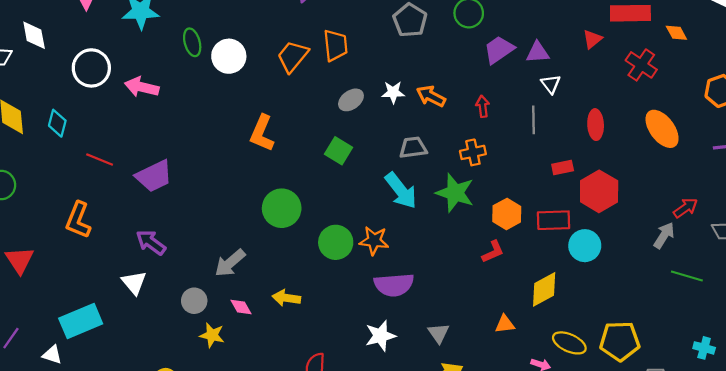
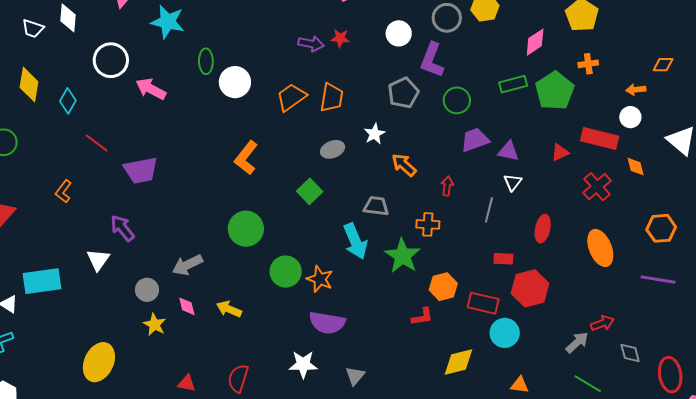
white star: (393, 92) -> (375, 134), moved, turned 30
orange L-shape: (78, 220) -> (64, 191), size x0.7
orange triangle: (505, 324) -> (520, 385), moved

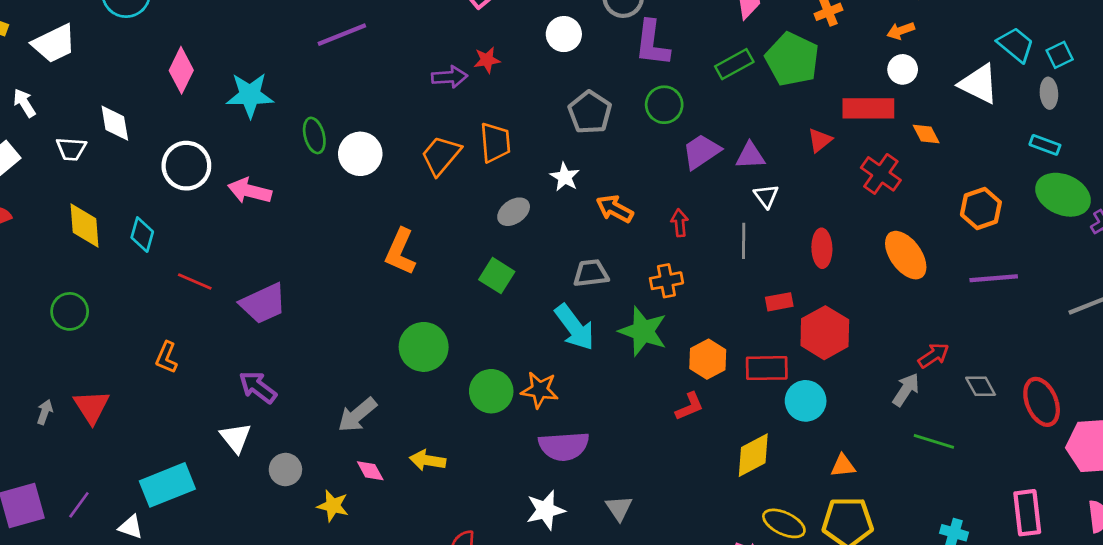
purple L-shape: (432, 60) -> (652, 43), moved
gray circle: (147, 290) -> (285, 470), moved

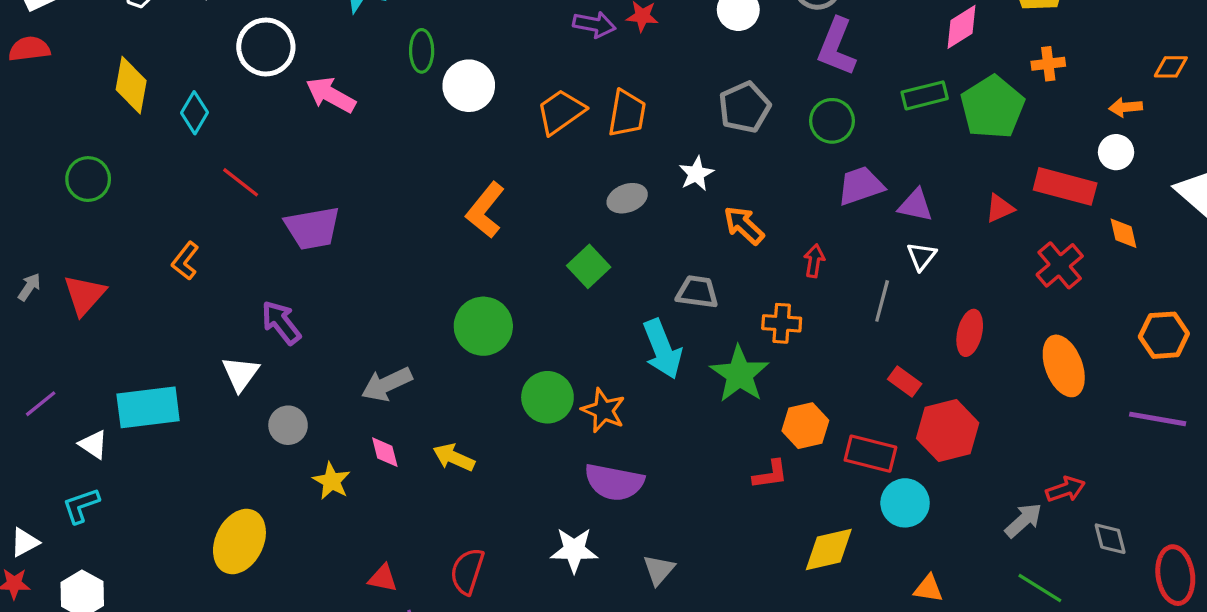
red rectangle: (779, 302) -> (905, 381), turned 32

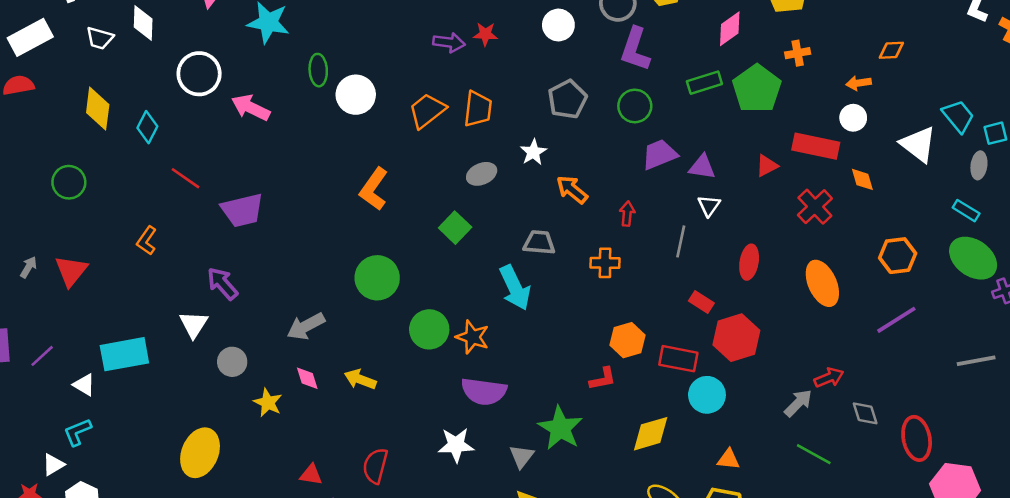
green star: (740, 374) -> (560, 428), moved
purple line: (1158, 419) -> (896, 320), turned -39
white triangle: (25, 542) -> (53, 465), moved

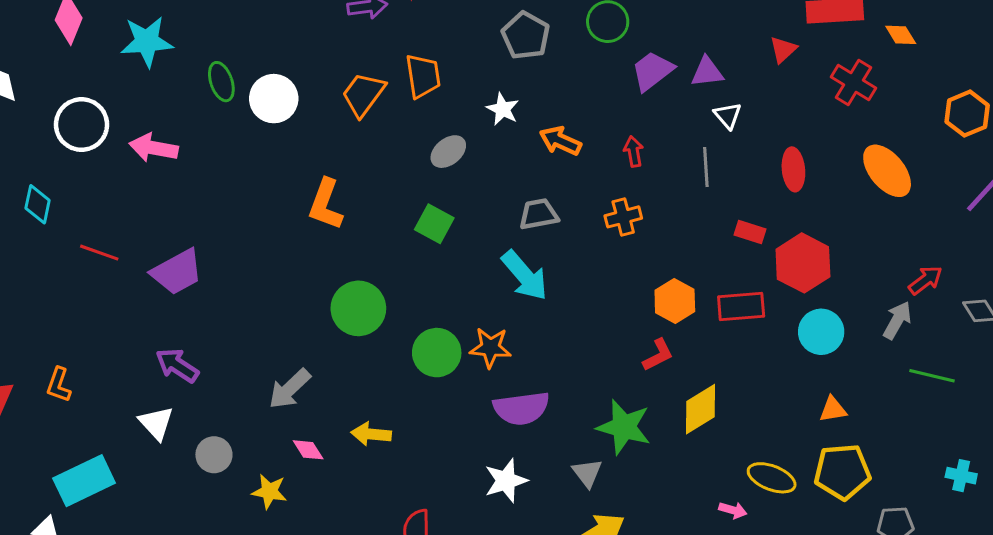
orange L-shape: (147, 241) -> (59, 385), moved
cyan circle: (707, 395) -> (821, 332), moved
yellow diamond: (651, 434) -> (701, 409), moved

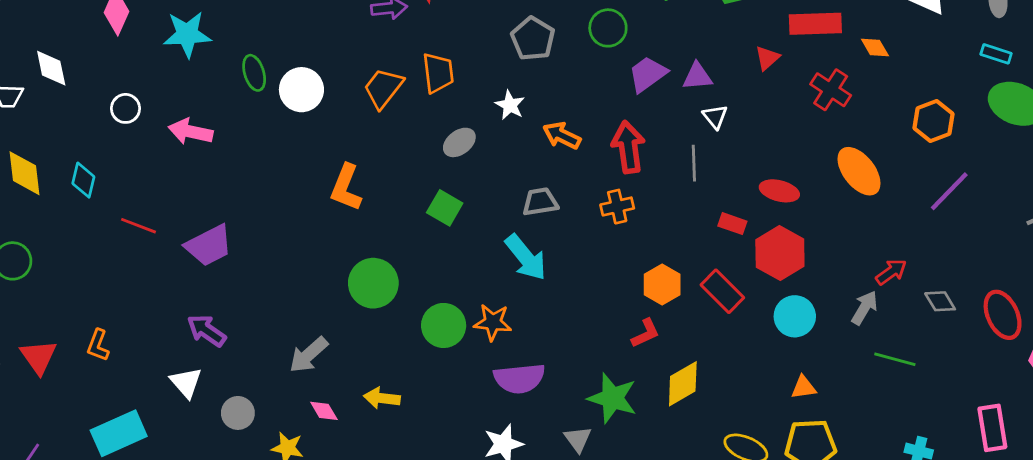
white circle: (82, 125) -> (125, 108), size x0.6
red arrow: (634, 152) -> (628, 147), size x1.8
red ellipse: (793, 169) -> (779, 191), moved, turned -72
red rectangle: (741, 307) -> (722, 291), turned 48

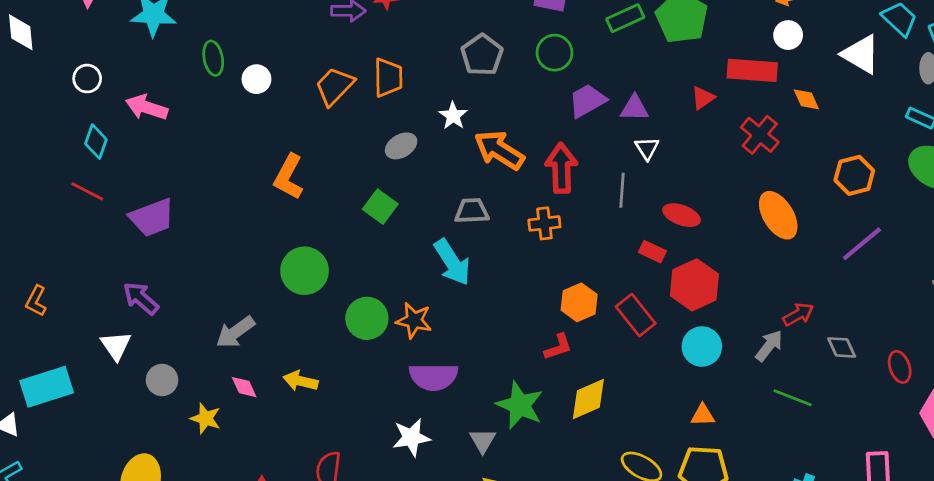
white circle: (301, 90) -> (256, 79), size x0.7
orange arrow: (562, 136) -> (499, 150), size x1.4
cyan diamond: (83, 180) -> (96, 142), moved
red ellipse: (779, 191) -> (681, 215), moved
red ellipse: (1003, 315) -> (900, 367), size x0.7

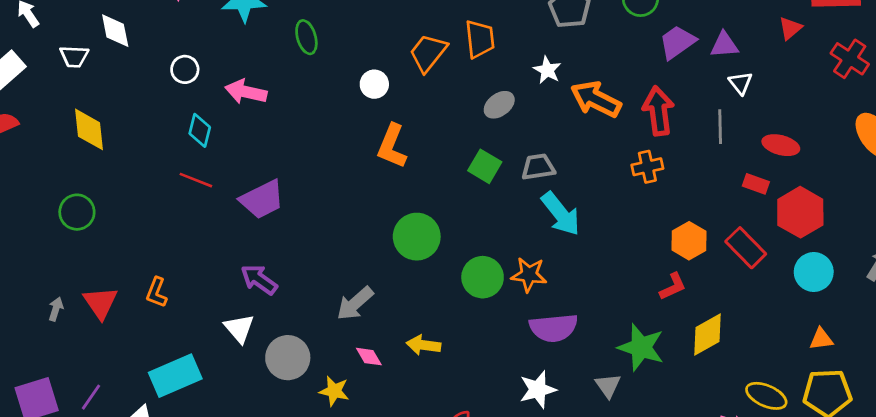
white circle: (256, 79) -> (374, 84), moved
gray trapezoid: (472, 211) -> (538, 167), moved
gray circle: (162, 380) -> (288, 358), size x1.4

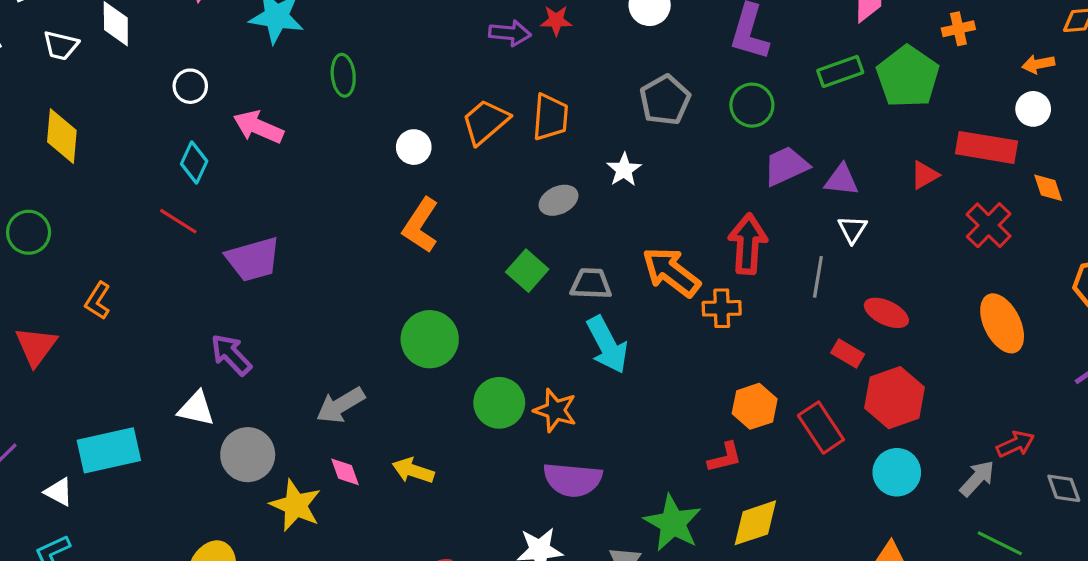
orange arrow: (596, 99) -> (671, 272), moved
orange L-shape: (157, 292) -> (98, 301), moved
white triangle: (239, 328) -> (196, 409), turned -48
yellow star: (334, 391) -> (296, 505), size x1.4

